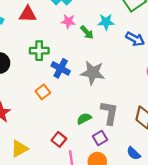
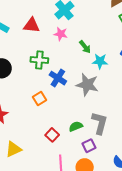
pink star: (68, 21) -> (61, 34), moved
cyan star: (106, 22) -> (100, 61), moved
red square: (59, 139) -> (52, 135), moved

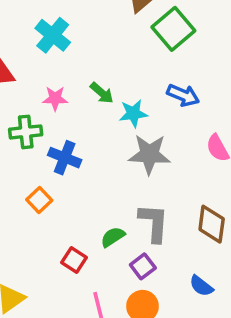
pink star: (61, 34) -> (55, 98), moved
gray star: (87, 85) -> (149, 154), moved

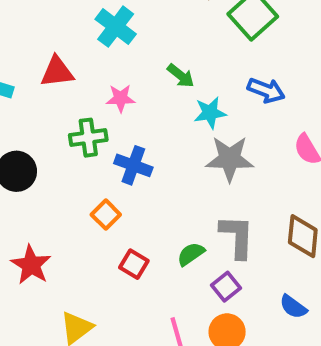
green arrow: (102, 93) -> (181, 76), moved
red square: (74, 260) -> (134, 264), moved

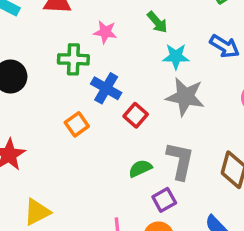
red square: (134, 264) -> (136, 115), moved

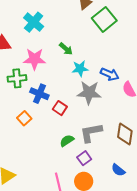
pink star: (105, 32) -> (34, 59), size x1.5
blue arrow: (225, 46) -> (110, 74), moved
gray L-shape: (180, 161) -> (91, 133), turned -105

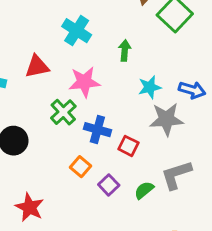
green arrow: (66, 49) -> (125, 50), moved, turned -120
green cross: (17, 78) -> (63, 112), turned -30
purple square: (84, 158) -> (109, 185), moved

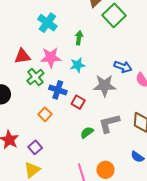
red triangle: (37, 67) -> (22, 56), moved
cyan star: (150, 87) -> (78, 65), moved
purple square: (109, 185) -> (35, 147), moved

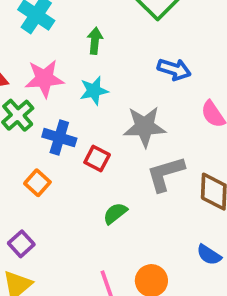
blue arrow: (123, 67) -> (174, 69), moved
gray L-shape: (109, 123) -> (165, 174), moved

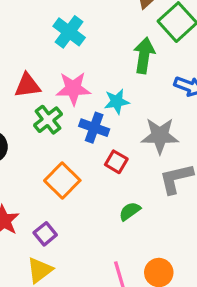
green arrow: (95, 41) -> (144, 56), moved, size x1.5
blue cross: (59, 138) -> (94, 128), moved
orange square: (37, 183) -> (62, 180), size x1.5

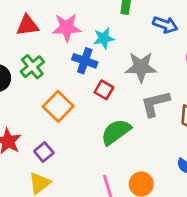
green cross: (48, 120) -> (32, 67), moved
green semicircle: (130, 211) -> (116, 132), size x1.6

